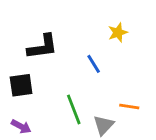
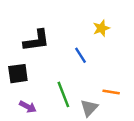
purple arrow: (21, 126) -> (28, 107), moved

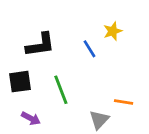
blue line: (80, 55) -> (89, 49), moved
green line: (63, 94) -> (61, 90), moved

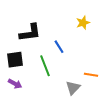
blue line: (89, 49) -> (59, 47), moved
purple arrow: (31, 118) -> (15, 84), moved

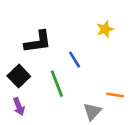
black square: (15, 60) -> (19, 76), turned -36
purple arrow: (15, 84) -> (19, 106), turned 40

